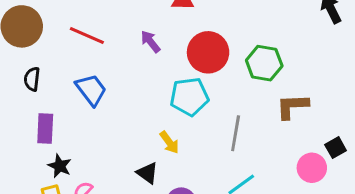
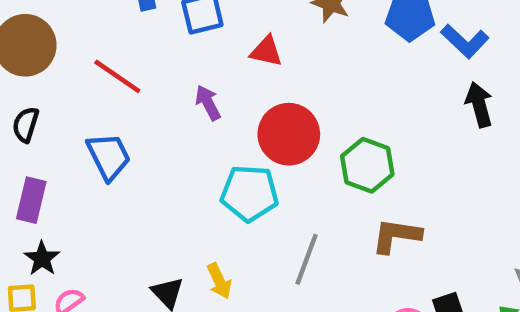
yellow arrow: (169, 142) -> (219, 281), moved

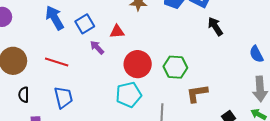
purple arrow: (208, 103) -> (97, 47), moved
blue trapezoid: (109, 156) -> (63, 97), turned 30

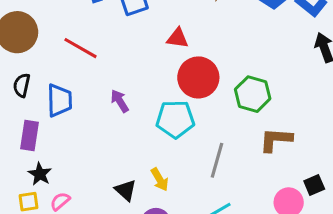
red triangle: (117, 32) -> (178, 38), moved
purple arrow: (97, 47) -> (120, 101), moved
blue trapezoid: (63, 97) -> (60, 100), moved

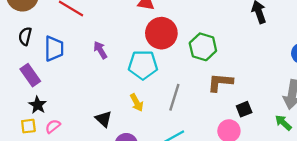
purple rectangle: (30, 136) -> (30, 75), turned -45
yellow arrow: (160, 180) -> (137, 103), moved
black square: (314, 185) -> (244, 109), moved

